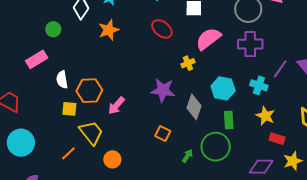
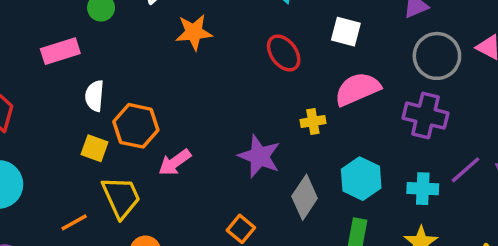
cyan cross: (259, 85) -> (423, 189), turned -30

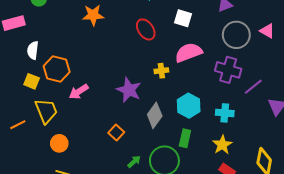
purple line: (465, 170) -> (253, 87), moved

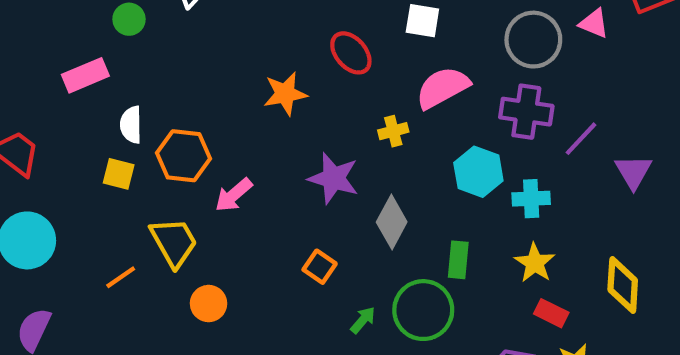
orange star: (93, 15) -> (285, 94), moved
yellow square: (32, 81) -> (119, 174), moved
cyan hexagon: (189, 106) -> (478, 172), moved

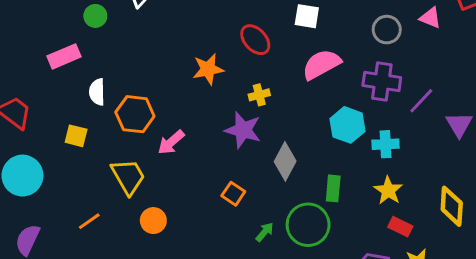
gray circle: (533, 40) -> (387, 30), size x0.7
yellow cross: (393, 131) -> (259, 95), moved
yellow square: (119, 174) -> (76, 136), moved
orange line: (121, 277) -> (89, 221), moved

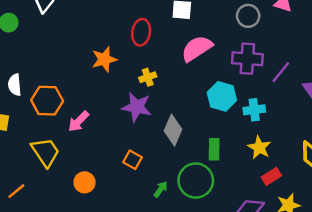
red ellipse: (255, 40) -> (141, 32), turned 55
orange circle: (153, 221) -> (85, 182), moved
red rectangle: (400, 227) -> (271, 176), turned -54

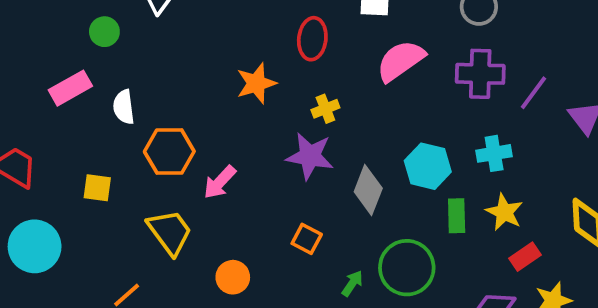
white semicircle: (15, 85) -> (124, 107), moved
cyan hexagon: (222, 96) -> (428, 166), moved
green rectangle: (214, 149) -> (457, 216), moved

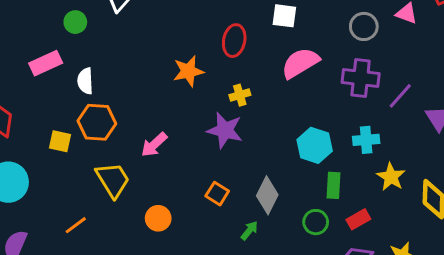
orange hexagon: (169, 151) -> (97, 122), moved
gray diamond: (368, 190) -> (267, 195), moved
yellow star: (504, 212) -> (391, 177), moved
red rectangle: (525, 257) -> (358, 219), moved
green circle: (407, 268) -> (316, 222), moved, size x0.6

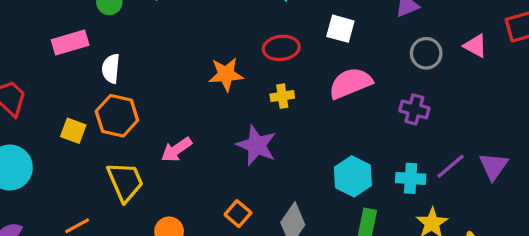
red ellipse: (234, 41) -> (281, 48), turned 64
purple cross: (361, 78) -> (414, 109), size x0.7
yellow cross: (240, 95) -> (282, 96), moved
purple line: (400, 96) -> (451, 166), moved

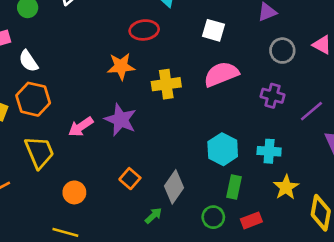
red ellipse: (281, 48) -> (144, 30), moved
white semicircle: (111, 69) -> (28, 61), turned -40
yellow cross: (282, 96) -> (166, 84), size x1.5
purple star: (257, 145) -> (121, 120), moved
purple line: (451, 166) -> (311, 111), moved

